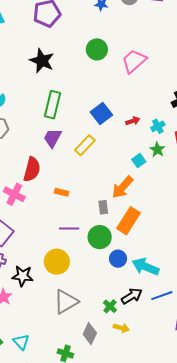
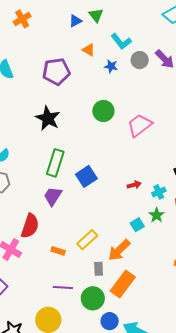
blue square: (101, 113) -> (86, 176), moved
yellow rectangle: (85, 145) -> (87, 240), moved

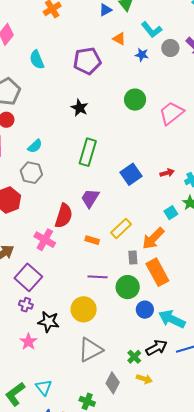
black star: (48, 118) -> (80, 108), size x0.7
blue square: (86, 176) -> (131, 174), moved
purple trapezoid: (53, 196) -> (90, 198), moved
orange rectangle: (123, 284) -> (157, 272), turned -64

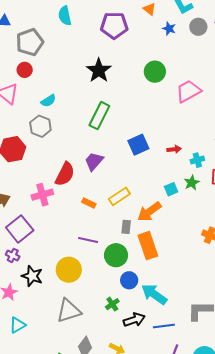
black star: (80, 108) -> (99, 70), size x1.4
pink cross: (45, 240) -> (42, 195), turned 35
green cross: (134, 357) -> (112, 304), moved
cyan triangle: (44, 387) -> (17, 325), moved, turned 30

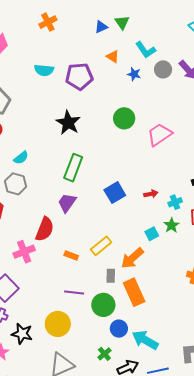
cyan semicircle: (65, 16) -> (44, 70), moved, turned -66
purple trapezoid: (94, 161) -> (67, 203), moved

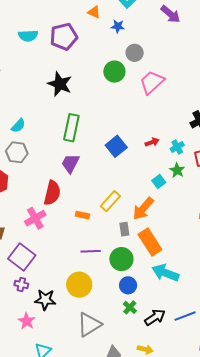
gray circle: (163, 69) -> (135, 53), moved
blue circle: (119, 329) -> (128, 285), moved
cyan arrow: (145, 340) -> (165, 273), moved

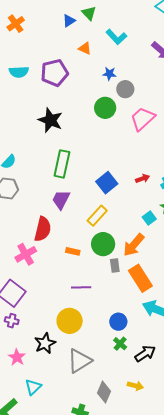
blue star: (118, 26) -> (109, 74), moved
yellow rectangle: (110, 201) -> (97, 216), moved
green circle: (121, 259) -> (103, 244), moved
black star: (45, 300) -> (45, 343), moved, turned -30

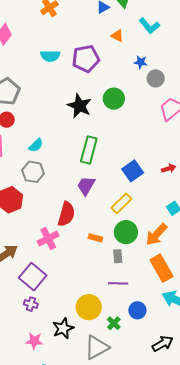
green circle: (105, 108) -> (114, 99), moved
gray rectangle: (115, 265) -> (118, 256), moved
purple line: (81, 287) -> (118, 283), moved
green cross: (120, 344) -> (114, 323), moved
pink star: (17, 357) -> (34, 341), turned -30

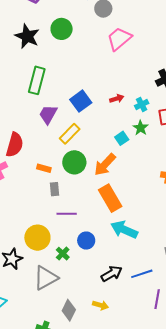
purple trapezoid: (86, 186) -> (48, 114), moved
gray rectangle: (118, 256) -> (55, 189), moved

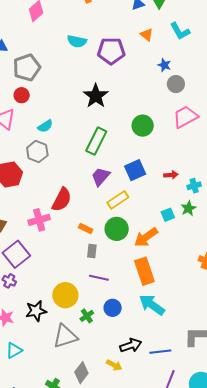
green circle: (62, 29) -> (143, 126), moved
yellow arrow: (100, 305) -> (114, 365), moved

